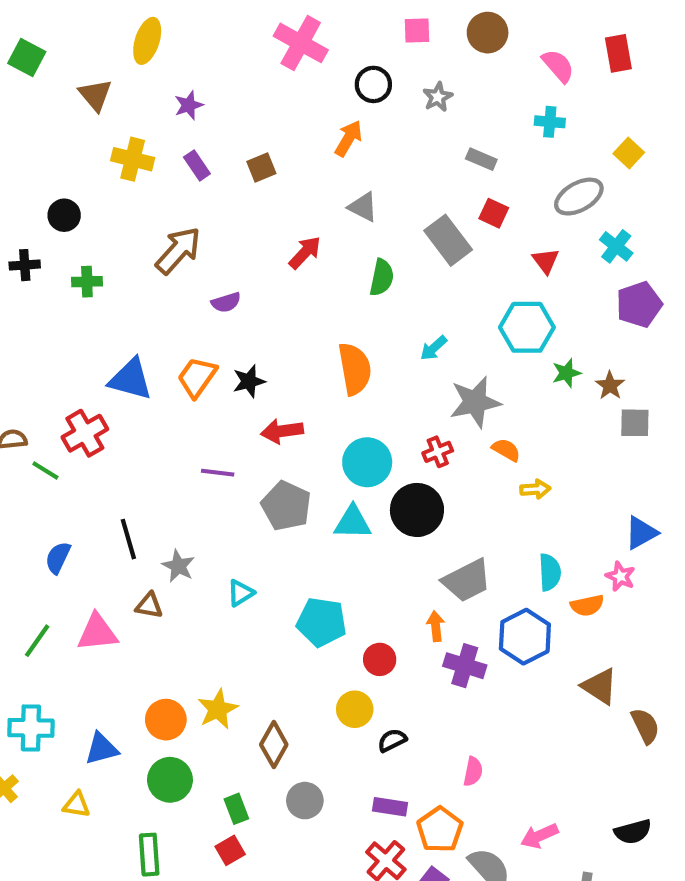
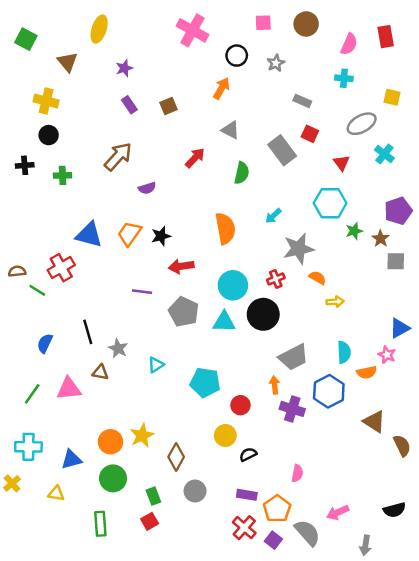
pink semicircle: (558, 66) -> (349, 44), turned 65
yellow square: (629, 153) -> (392, 97), turned -30
yellow cross: (133, 159) -> (46, 101), moved
purple pentagon: (639, 304) -> (398, 211), moved

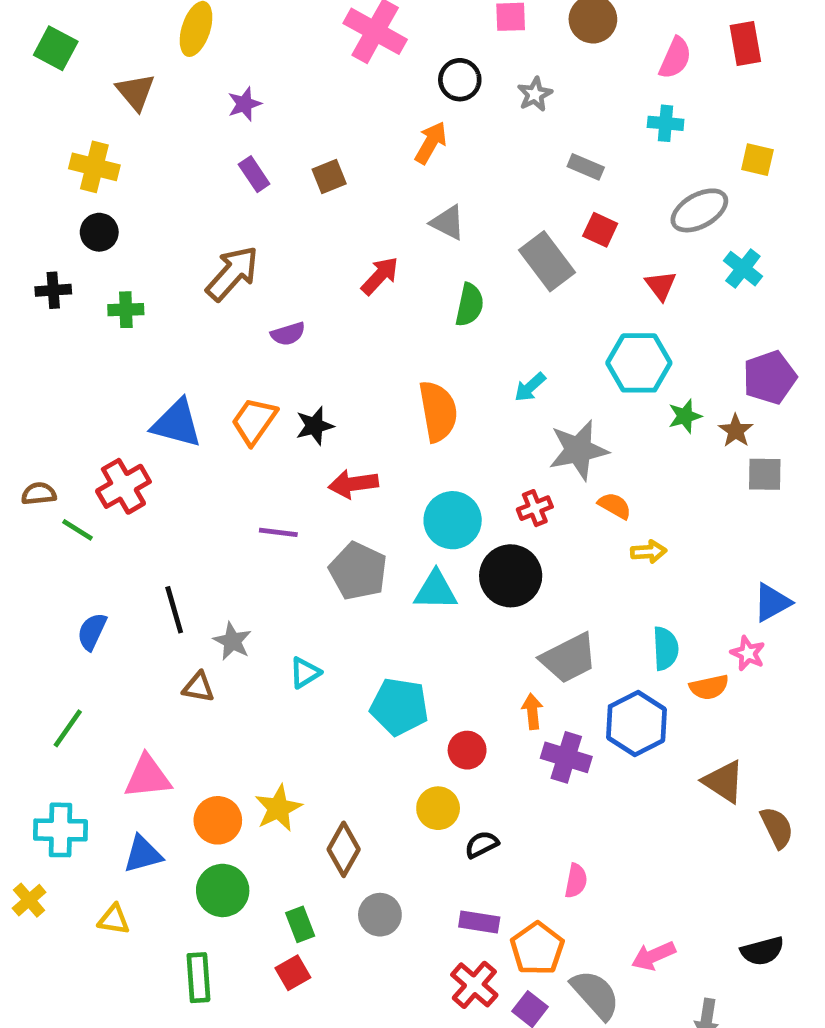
pink triangle: (69, 389) -> (148, 777), moved

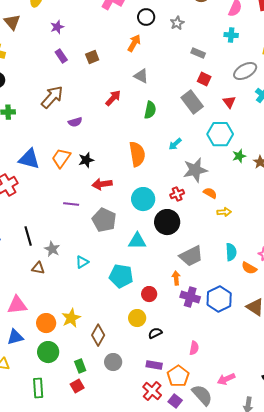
gray rectangle: (547, 261) -> (192, 102), moved
cyan triangle: (436, 590) -> (137, 241), moved
orange semicircle: (709, 687) -> (249, 268), turned 42
blue hexagon: (636, 723) -> (219, 299), moved

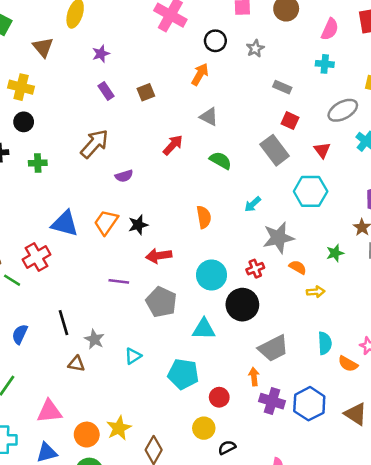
green semicircle: (150, 110) -> (221, 160), turned -72
orange semicircle: (137, 154) -> (204, 217), size x0.7
green star: (239, 156) -> (335, 253), moved

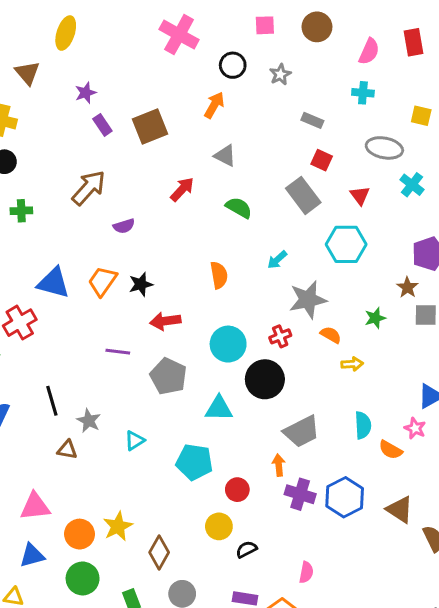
purple star: (101, 54) -> (86, 93), moved
brown square: (146, 92) -> (150, 126), size x1.6
gray ellipse: (343, 110) -> (384, 148), turned 40

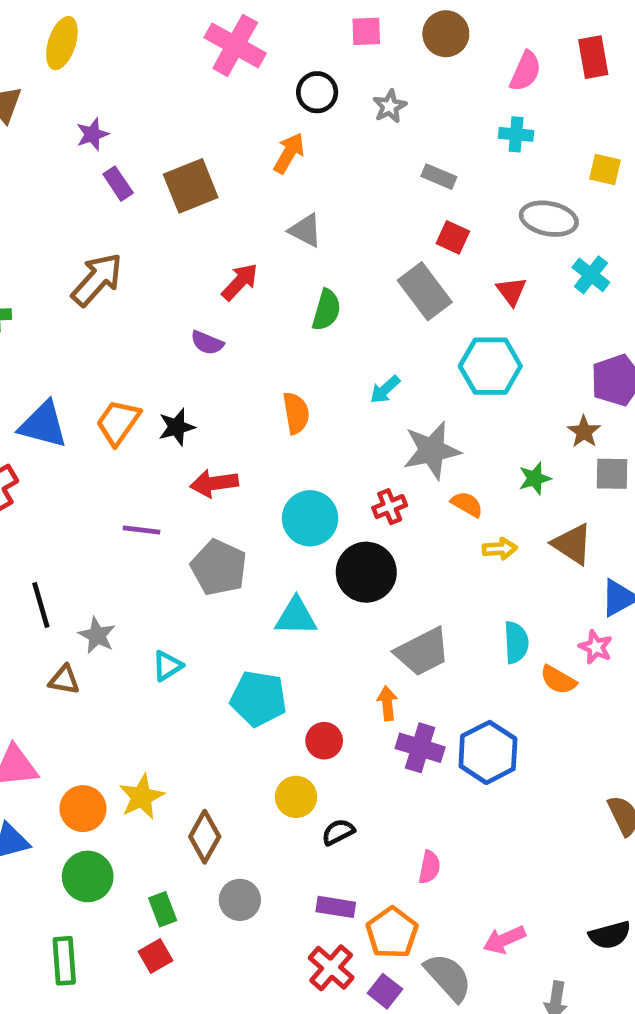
green semicircle: (239, 208) -> (326, 310), turned 76
purple semicircle: (124, 226) -> (207, 343), moved, turned 40
brown triangle: (400, 510) -> (572, 544), moved

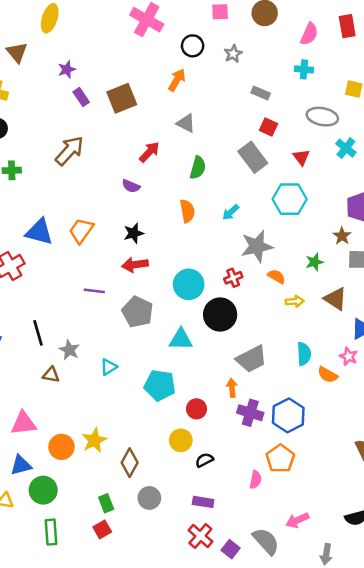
orange semicircle: (296, 413) -> (187, 211), moved
black star: (177, 427) -> (134, 233), moved
green circle: (88, 876) -> (43, 490), moved
orange pentagon: (392, 933) -> (280, 459), moved

